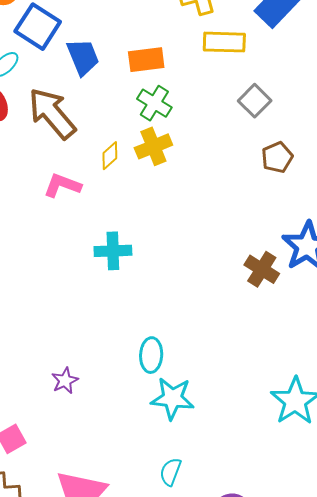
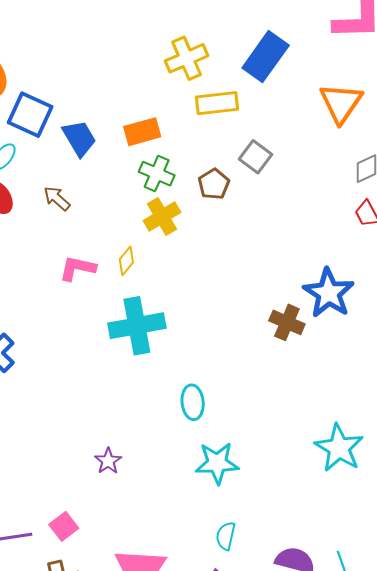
brown arrow: (52, 113) -> (57, 198), size x0.5
yellow diamond: (110, 156) -> (126, 261), moved
brown pentagon: (277, 157) -> (214, 184), moved
cyan cross: (113, 251) -> (137, 326), size x1.5
cyan ellipse: (151, 355) -> (193, 402), moved

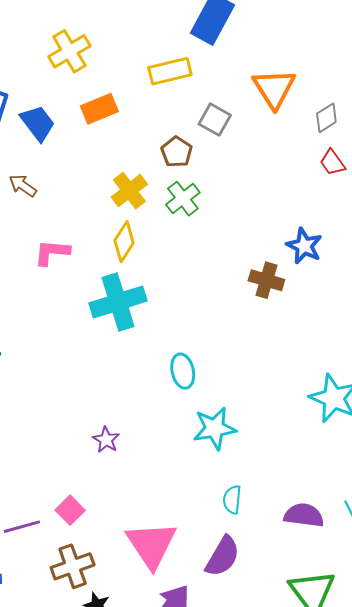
yellow cross: (187, 58) -> (69, 51), moved
orange triangle: (341, 103) -> (274, 88), moved
green cross: (157, 174) -> (183, 199), moved, turned 36
yellow diamond: (126, 261) -> (124, 242), moved, size x1.4
blue star: (329, 293) -> (304, 246), size x0.7

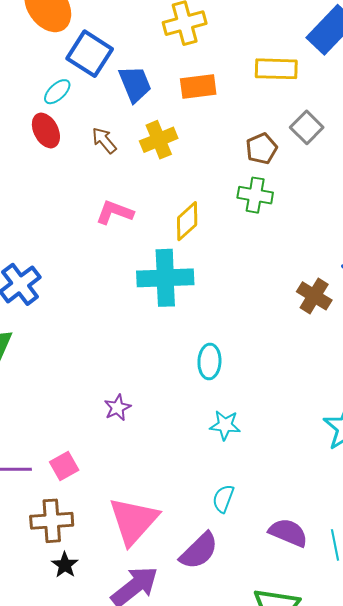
yellow cross: (129, 191) -> (159, 140), moved
green cross: (183, 199) -> (255, 195), turned 32
cyan star: (215, 428) -> (225, 425), size x0.7

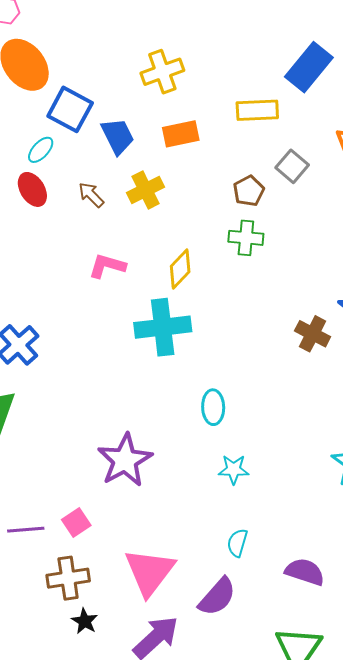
purple star: (117, 408) -> (125, 460), size x2.0

